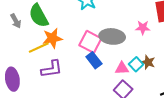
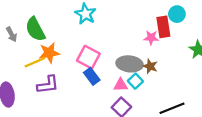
pink star: (143, 28) -> (151, 38), moved
gray ellipse: (112, 36) -> (130, 64), moved
brown star: (148, 62) -> (150, 66), moved

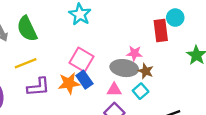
pink star: (151, 38) -> (134, 53), moved
orange star: (49, 53) -> (69, 83), moved
cyan square: (135, 81) -> (141, 91), moved

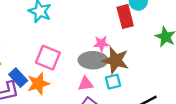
brown star: (146, 71) -> (115, 60), size x1.6
blue rectangle: (84, 80) -> (18, 78), moved
cyan square: (141, 91) -> (113, 82), turned 35

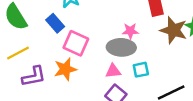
brown star: (115, 60) -> (174, 30), moved
blue rectangle: (18, 78) -> (55, 23), moved

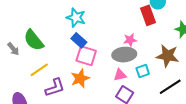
blue rectangle: (55, 23) -> (79, 40), moved
brown star: (174, 30) -> (167, 56), moved

